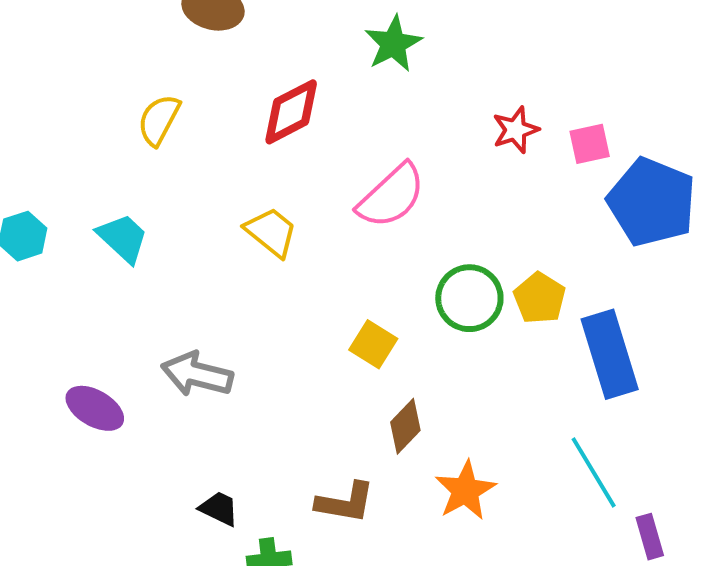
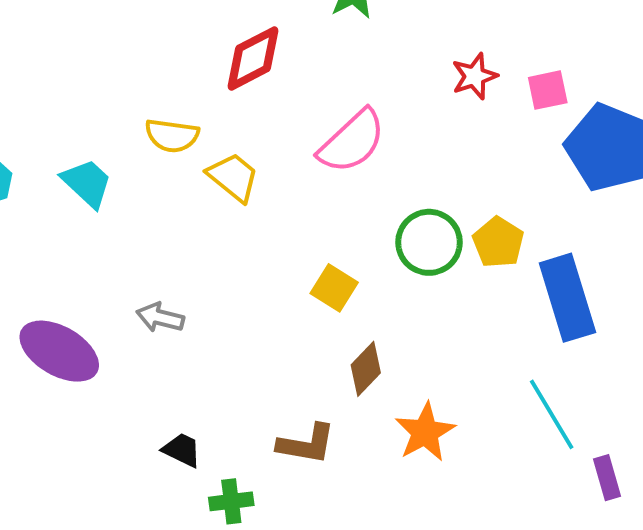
yellow semicircle: (159, 120) -> (172, 136), moved, turned -110
gray arrow: (197, 374) -> (160, 317), size x0.7
purple ellipse: (95, 408) -> (59, 351), size x1.4

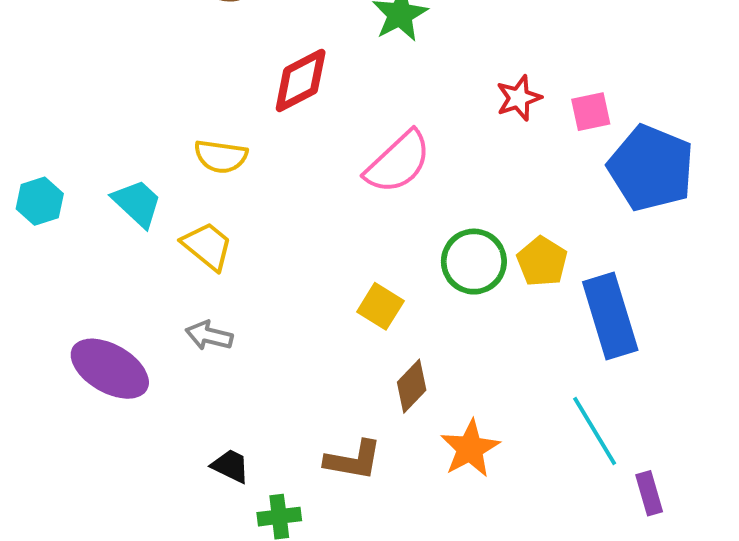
yellow trapezoid: (233, 177) -> (207, 246), moved

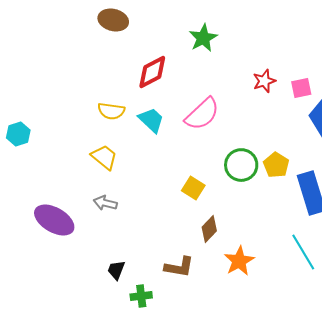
cyan trapezoid: (137, 203) -> (151, 120), moved
black trapezoid: (231, 466) -> (116, 270), turned -95

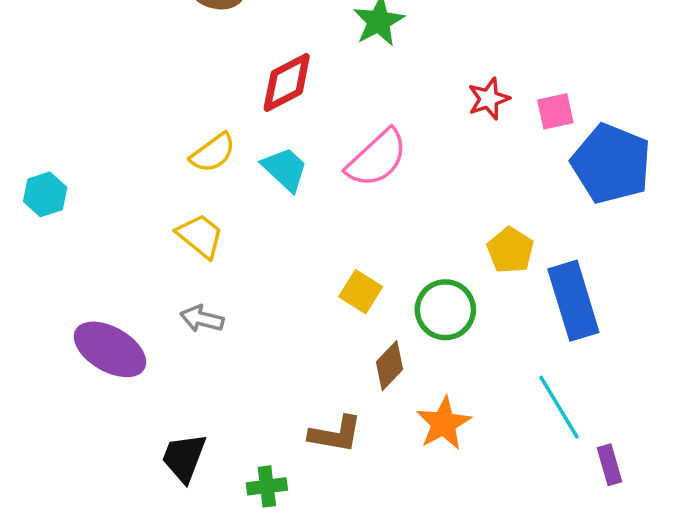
yellow semicircle: (111, 111) -> (213, 153), turned -44
green circle: (241, 165) -> (445, 310), moved
black trapezoid: (116, 270) -> (184, 458), moved, size x1.4

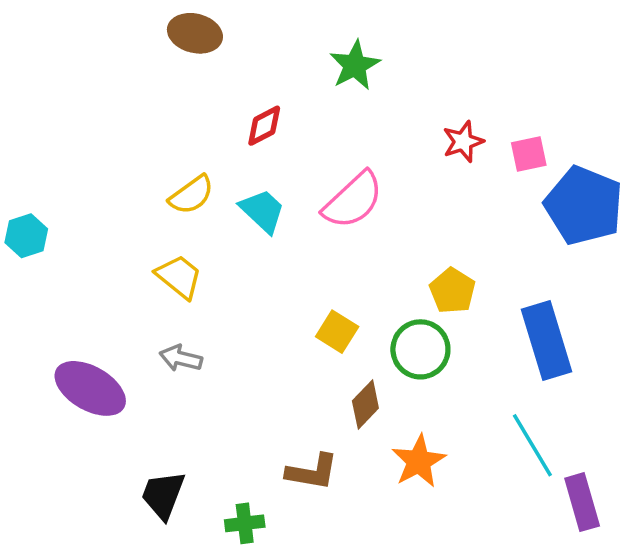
red diamond: (287, 83) -> (264, 126), size x0.7
yellow pentagon: (510, 250) -> (452, 291), moved
purple rectangle: (609, 465) -> (582, 502), size x1.4

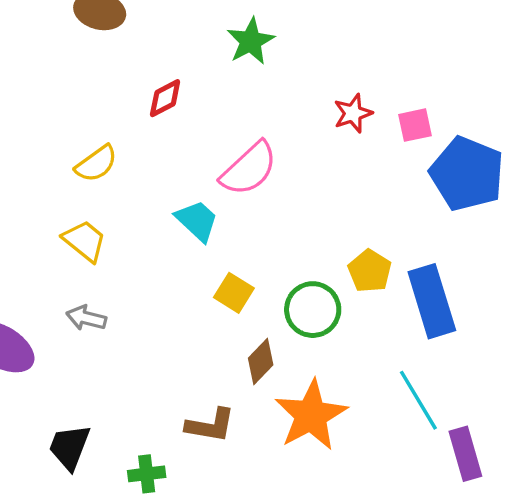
cyan trapezoid: (262, 211) -> (197, 221), moved
yellow pentagon: (452, 291) -> (370, 271), moved
orange star: (419, 461) -> (311, 415), size x1.4

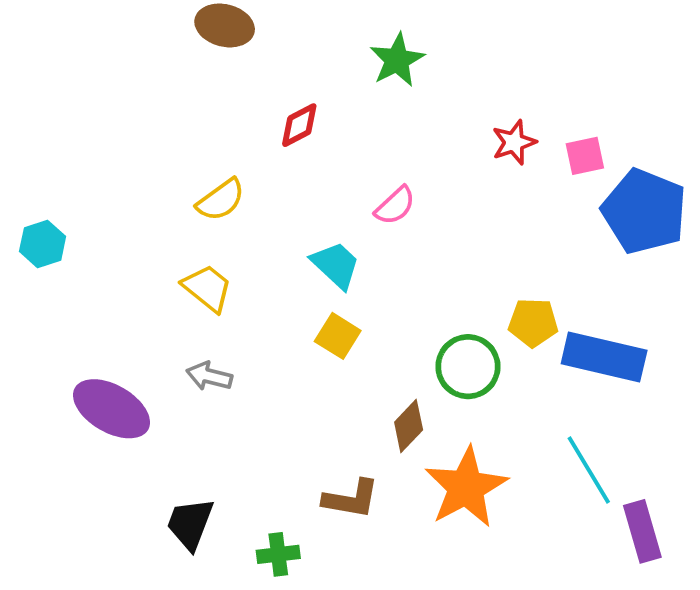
pink semicircle: (249, 169) -> (395, 206), size x0.6
yellow pentagon: (370, 271) -> (533, 323), turned -30
yellow square: (234, 293) -> (338, 336), moved
blue rectangle: (432, 301) -> (604, 357), turned -60

